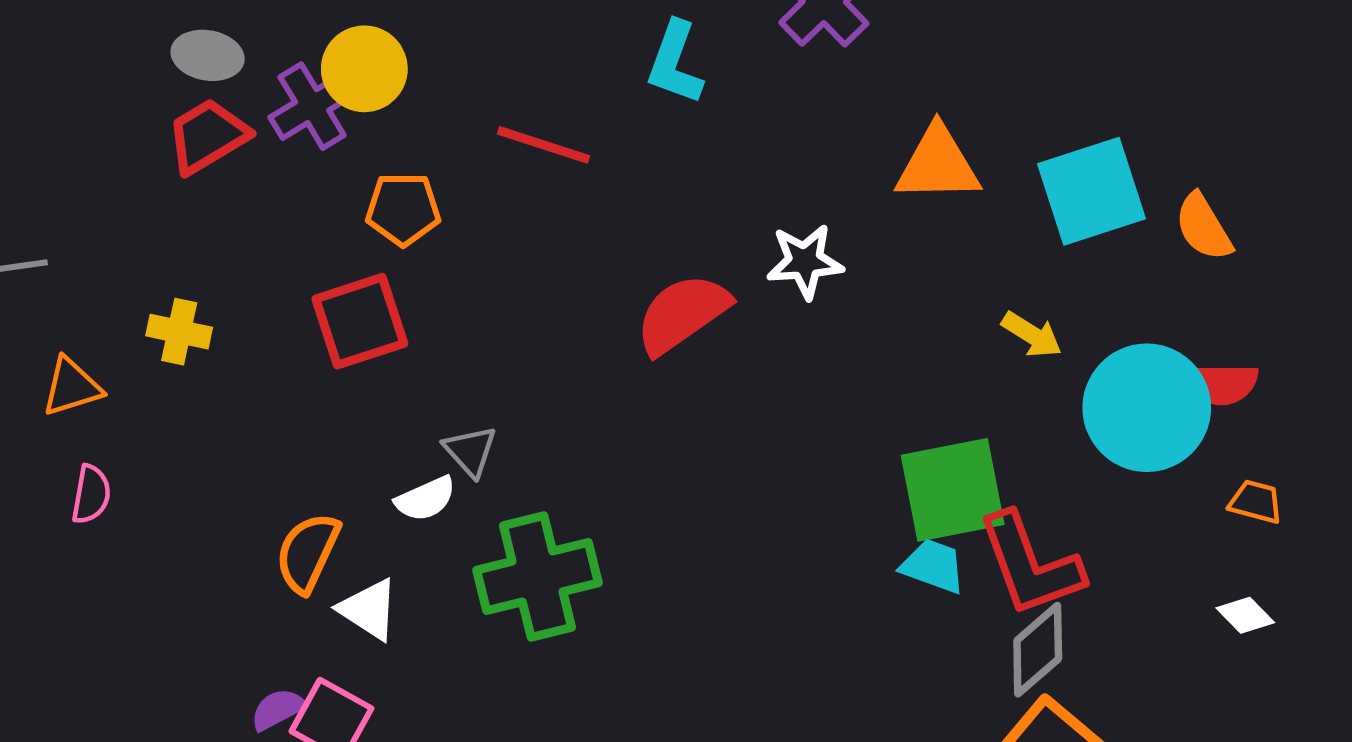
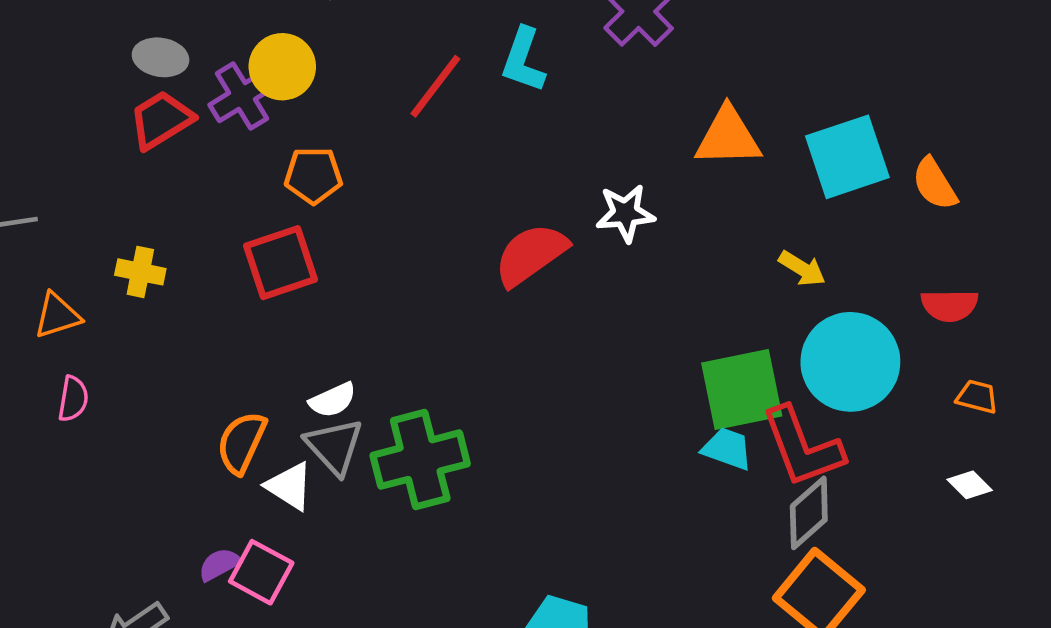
red line: (544, 145) -> (435, 86), moved, turned -70
cyan circle: (1147, 408) -> (850, 362), moved
gray triangle: (470, 451) -> (334, 446), moved, size x1.4

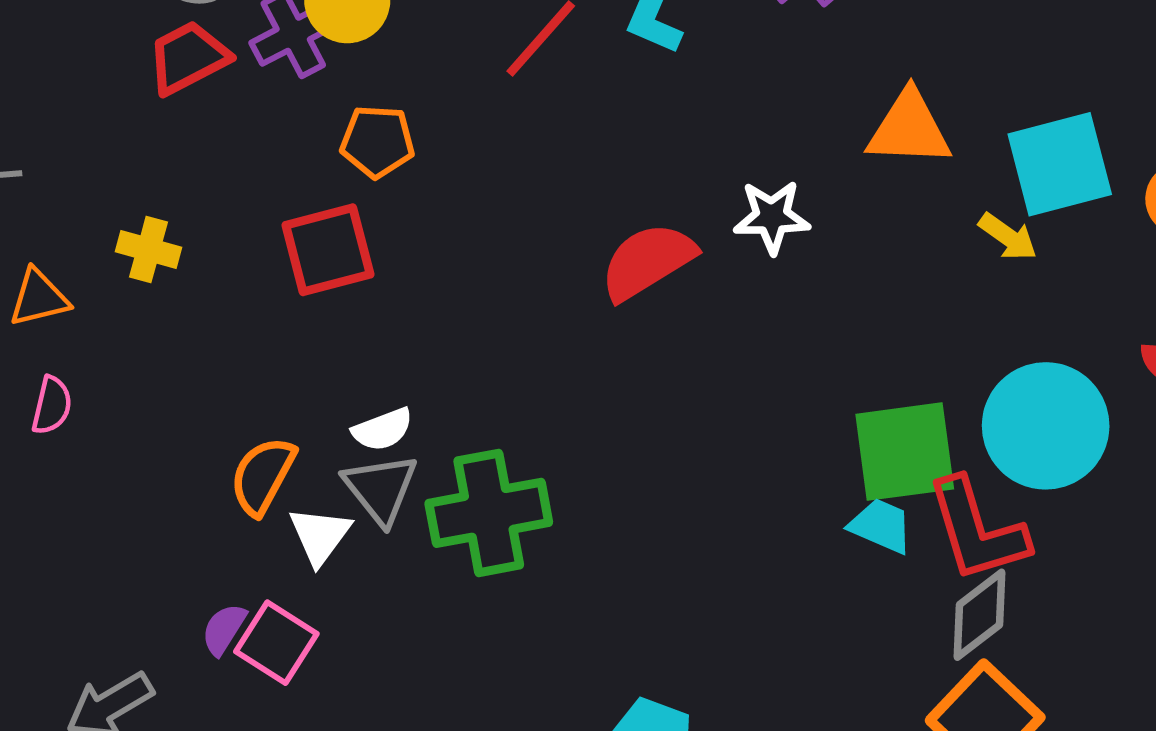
yellow arrow: (802, 268) -> (1008, 237), moved
white triangle: (289, 486) -> (320, 535), turned 30
purple semicircle: (219, 564) -> (224, 629), turned -33

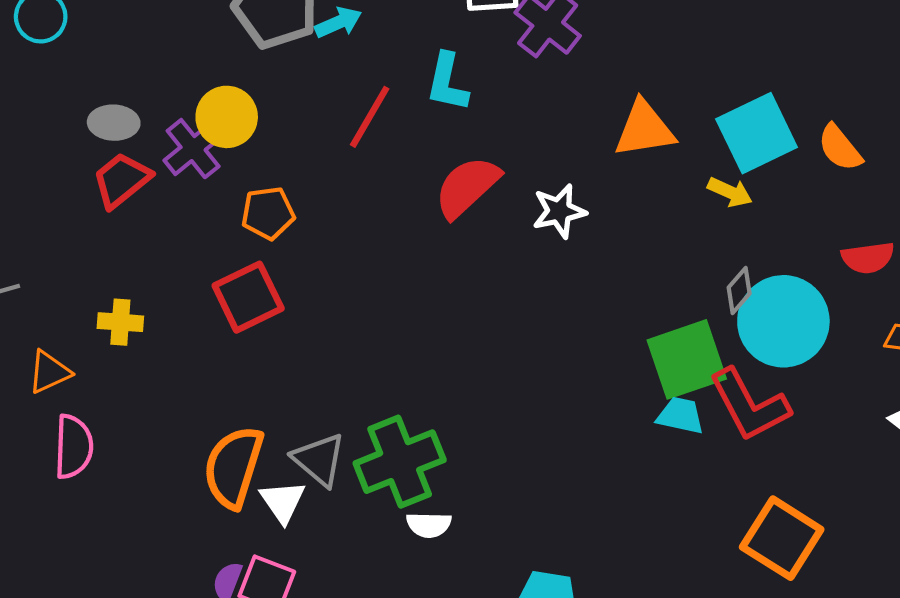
red semicircle: (648, 261) -> (467, 187), moved
pink semicircle: (52, 405) -> (74, 447), size x1.5
white semicircle: (383, 429) -> (429, 525), moved, turned 33
orange semicircle: (263, 476) -> (233, 467), size x1.4
gray diamond: (980, 615) -> (739, 290), moved, size x0.7

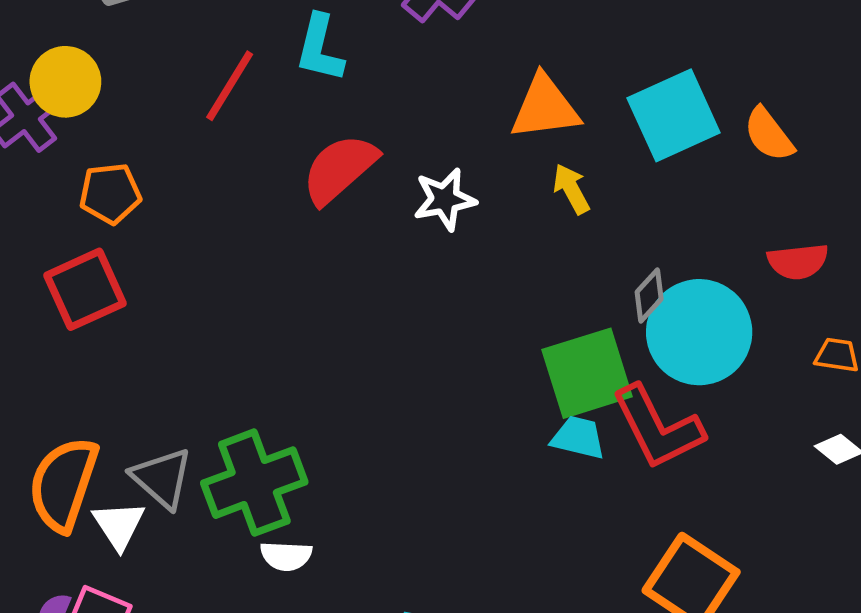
yellow arrow: (730, 192) -> (571, 189), moved, turned -144

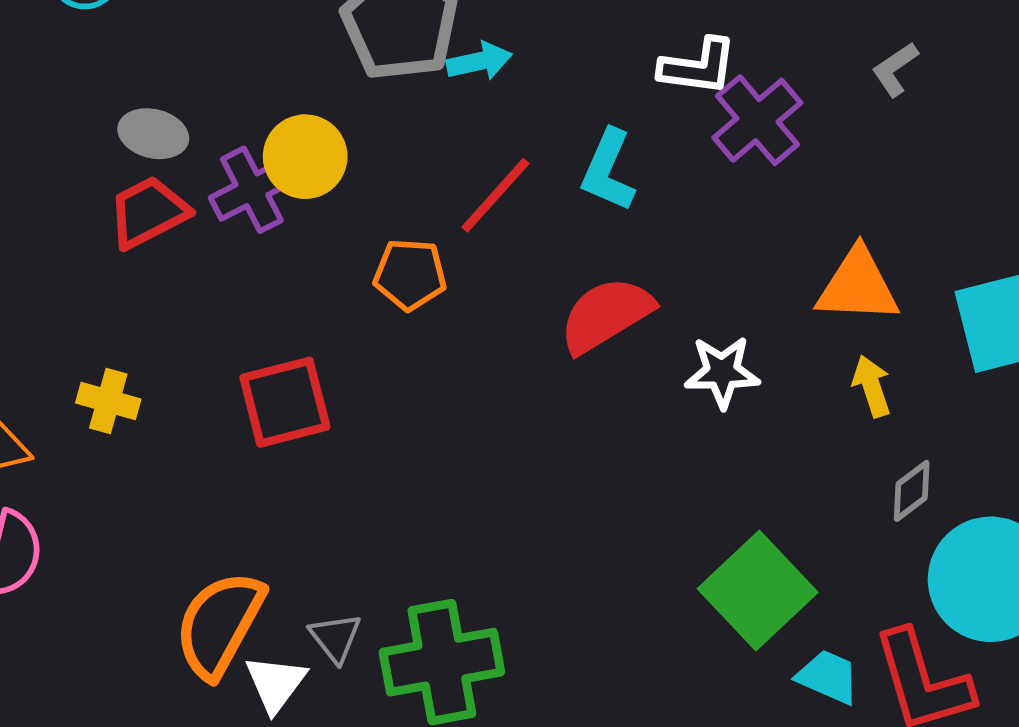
orange pentagon: (110, 193) -> (410, 274), moved
gray diamond: (649, 296) -> (912, 491), moved
green square: (587, 373) -> (758, 591), moved, turned -36
gray triangle: (162, 478) -> (335, 638), size x0.7

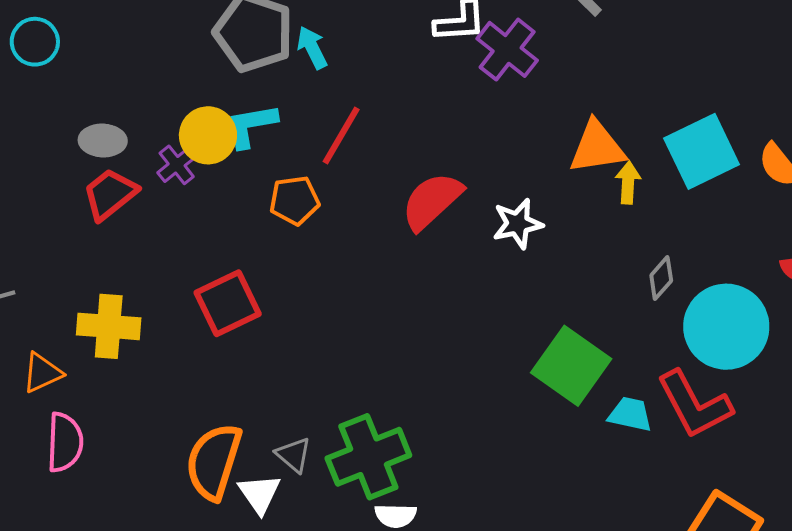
cyan arrow: (479, 61) -> (312, 48), turned -93
cyan L-shape: (608, 170) -> (251, 126), moved, turned 68
purple cross: (252, 190) -> (177, 165), size x0.7
yellow arrow: (872, 386) -> (628, 182), moved, turned 33
yellow cross: (108, 401) -> (109, 326), size x1.5

